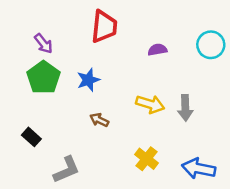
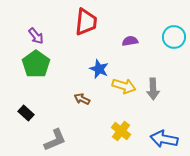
blue star: (88, 80) -> (99, 69), moved, turned -30

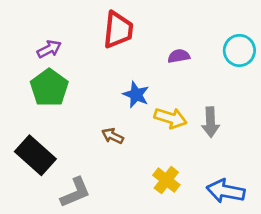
purple arrow: (36, 36) -> (49, 49), turned -78
black rectangle: (26, 113) -> (35, 155), size x1.8

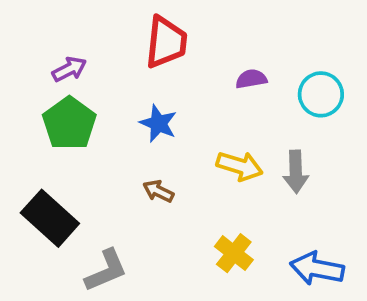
cyan circle: (239, 50) -> (321, 94), moved
blue star: (136, 95) -> (158, 123), moved

